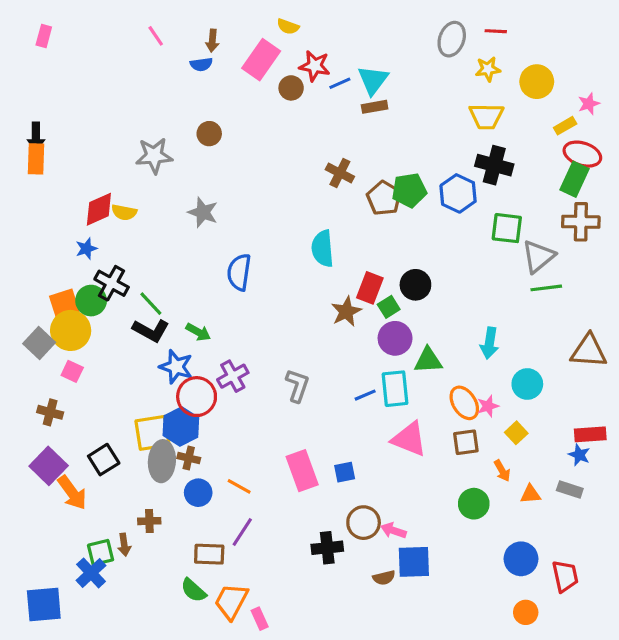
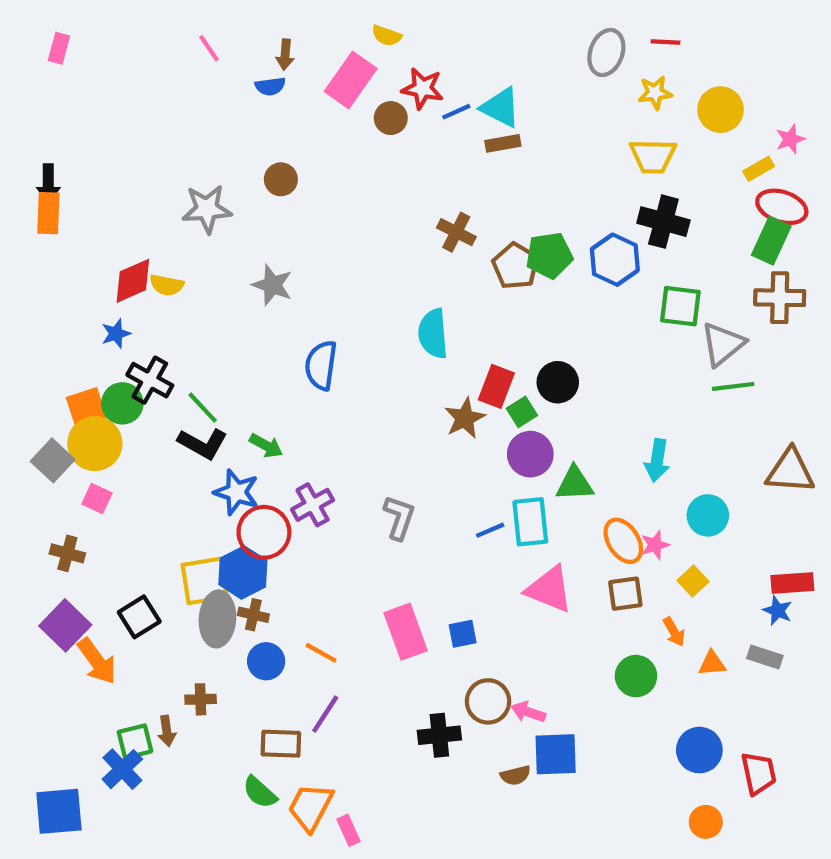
cyan triangle: (373, 80) -> (501, 107), turned -40

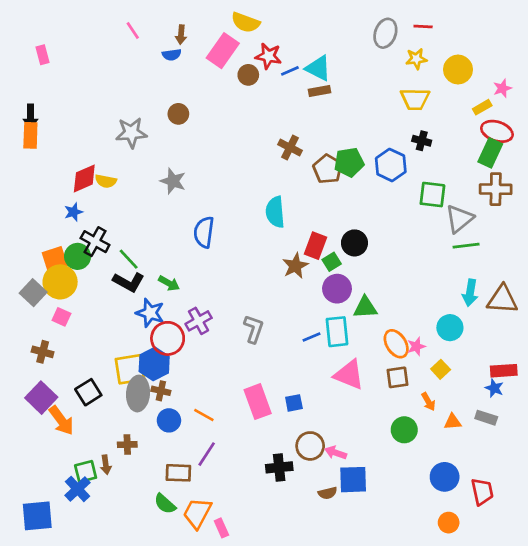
yellow semicircle: (387, 36) -> (246, 22), size x1.5
pink rectangle: (59, 48) -> (43, 55), moved, turned -30
black cross: (663, 222) -> (422, 141), size x0.6
cyan arrow: (657, 460) -> (470, 293), moved

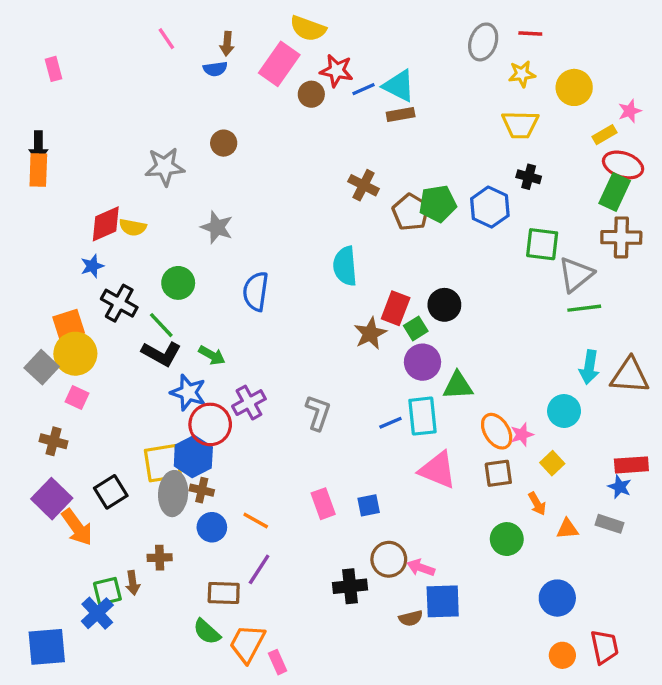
green circle: (78, 256) -> (178, 283), moved
pink rectangle: (258, 402) -> (323, 504), size x0.7
red trapezoid: (482, 492) -> (604, 647), moved

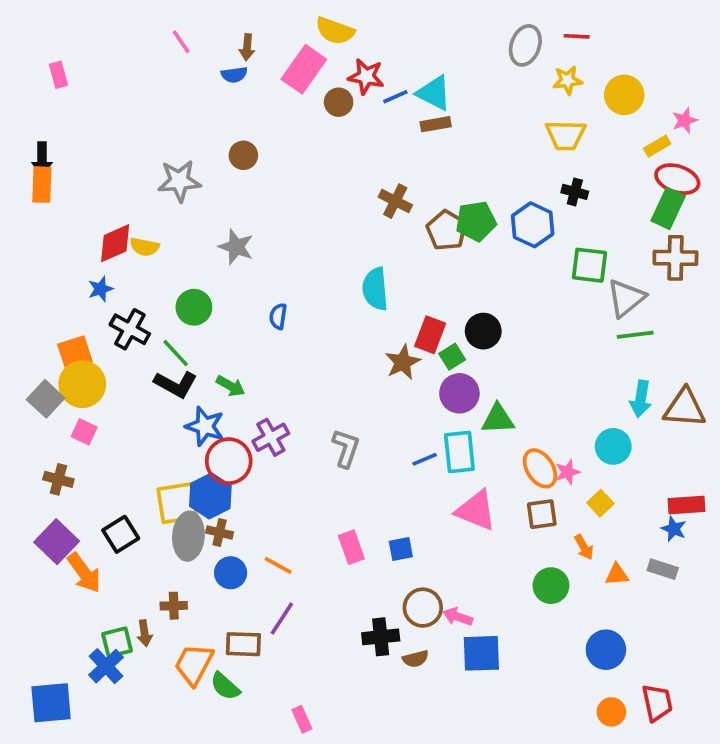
blue semicircle: (256, 291) -> (278, 316), size x0.6
brown semicircle: (411, 618) -> (415, 659), moved
orange trapezoid: (247, 644) -> (194, 664), moved

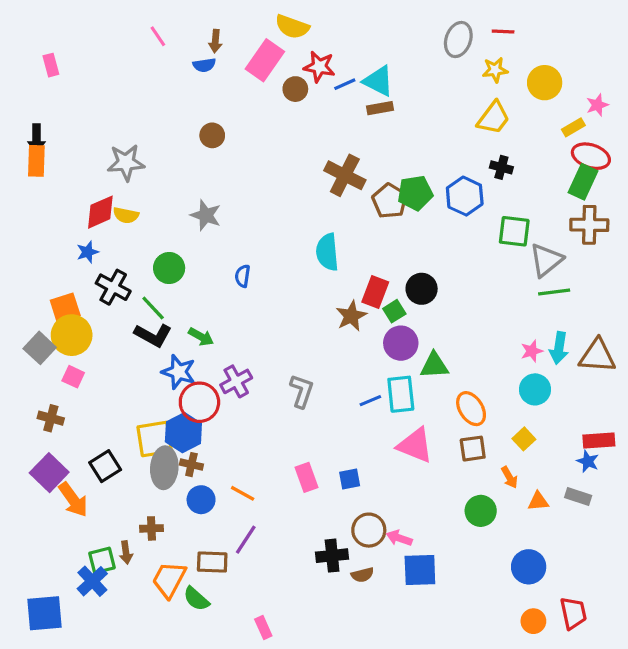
yellow trapezoid: (566, 135) -> (493, 118), turned -54
gray star: (179, 181) -> (126, 163), moved
brown cross: (395, 201) -> (345, 175), size x1.4
pink star: (567, 472) -> (532, 351), moved

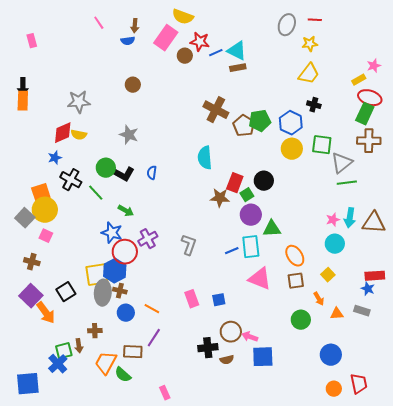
yellow circle: (545, 83) -> (292, 149), moved
brown star: (351, 316) -> (220, 198), turned 30
black L-shape: (153, 335) -> (123, 174), moved

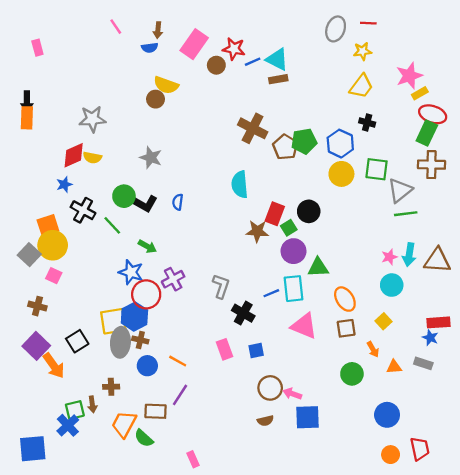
yellow semicircle: (183, 17) -> (166, 85), moved
pink star: (374, 66) -> (409, 76), moved, size x1.6
black cross: (208, 348) -> (243, 313), moved, turned 36

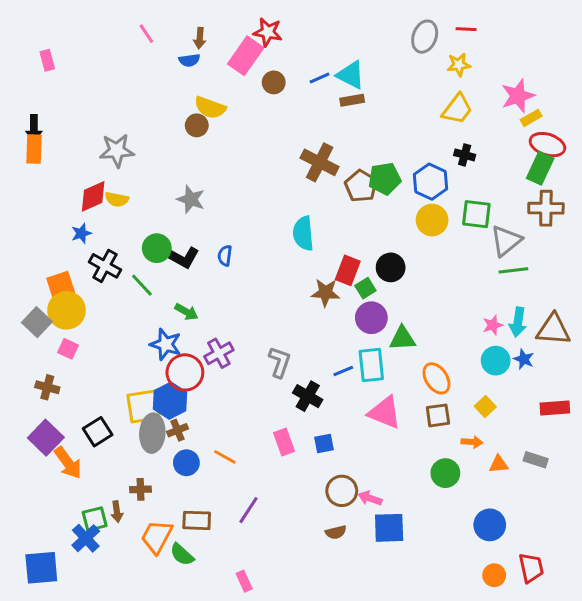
red star: (234, 49) -> (268, 32), moved
blue star: (430, 338) -> (524, 359), moved
brown cross: (140, 340) -> (177, 430), turned -35
orange arrow: (373, 349) -> (472, 442), turned -56
purple line: (180, 395) -> (249, 510), moved

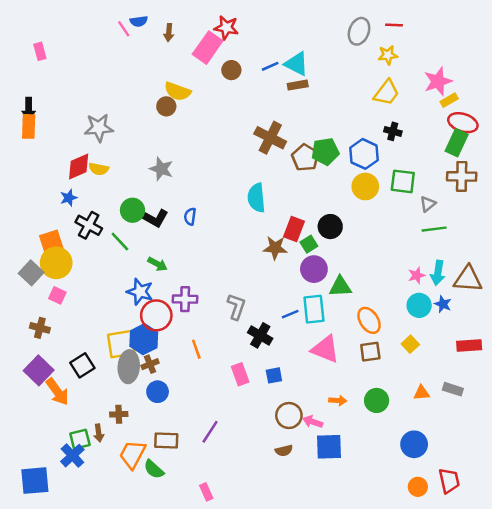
blue semicircle: (189, 60) -> (139, 21), moved
gray triangle: (506, 241) -> (428, 204), size x0.6
purple cross: (219, 353) -> (185, 299), turned 30
orange arrow: (472, 442) -> (338, 400), moved
orange line: (225, 457) -> (196, 349), moved, turned 42

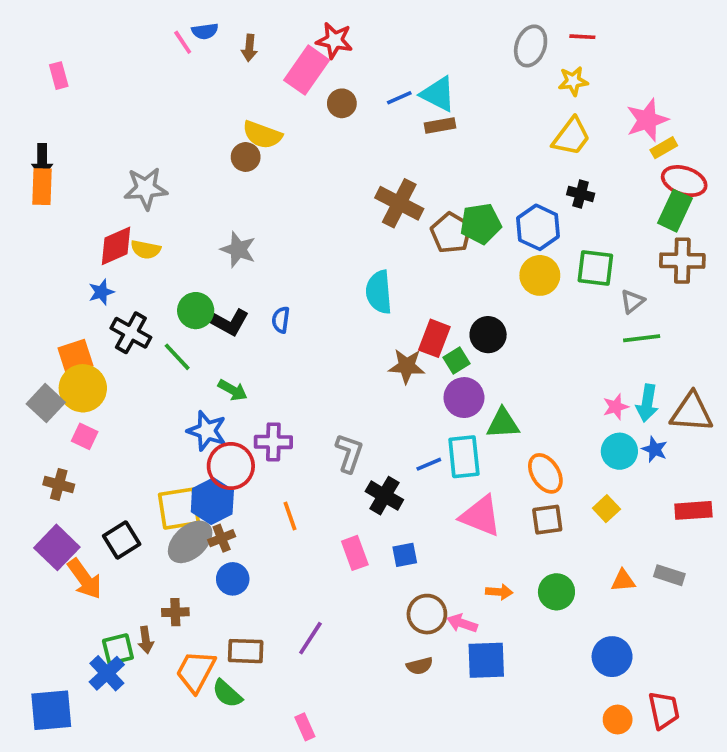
gray ellipse: (129, 367) -> (190, 542), turned 44

